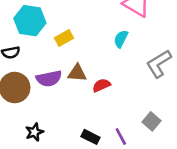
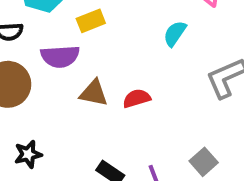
brown triangle: (77, 73) -> (94, 93), moved
purple semicircle: (49, 78) -> (60, 56), moved

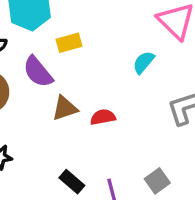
purple semicircle: (60, 56) -> (38, 72), turned 48
brown triangle: (94, 93) -> (65, 108), turned -36

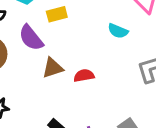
cyan semicircle: (144, 62) -> (118, 31), turned -108

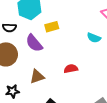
brown triangle: (53, 68) -> (37, 77), moved

